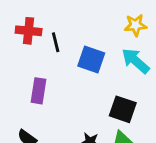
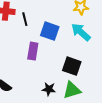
purple rectangle: (38, 91) -> (33, 51), moved

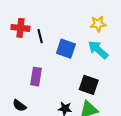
purple rectangle: (33, 51) -> (36, 77), moved

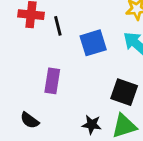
blue square: (66, 49) -> (93, 43), turned -36

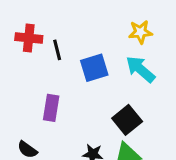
black square: (124, 92) -> (127, 120), turned 32

